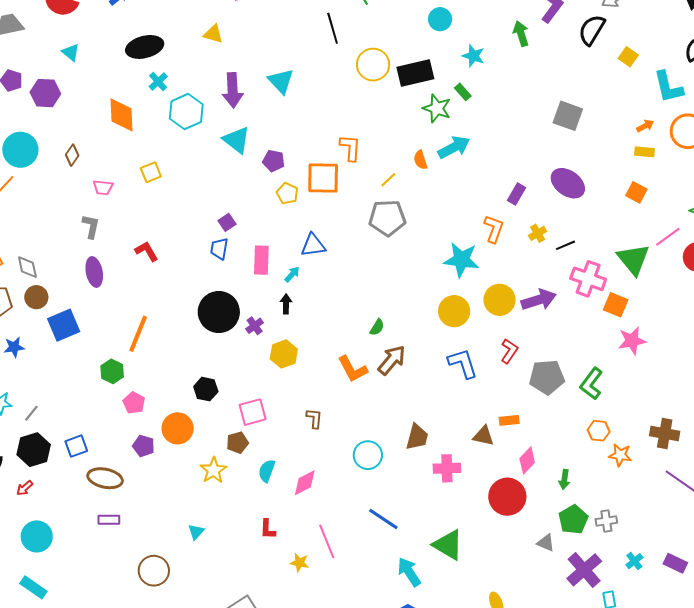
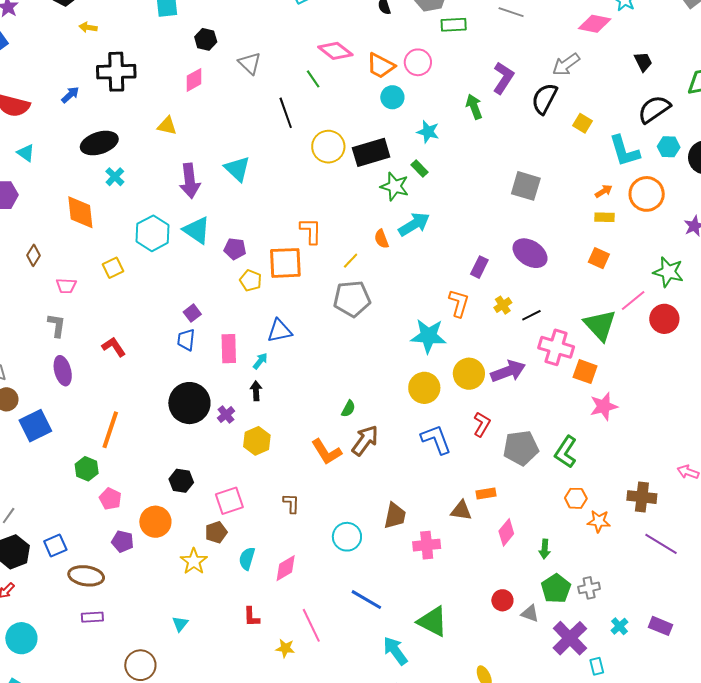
cyan hexagon: (186, 112) -> (153, 233), moved
red circle: (507, 497) -> (502, 600), moved, size x0.6

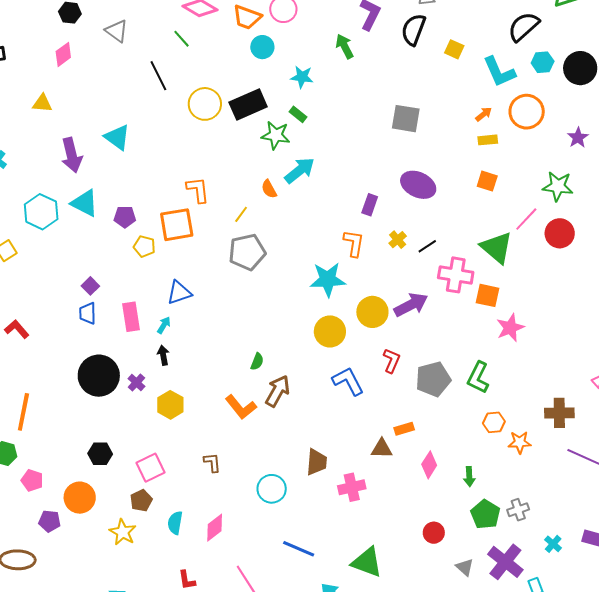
gray triangle: (530, 613) -> (465, 567), moved, turned 30

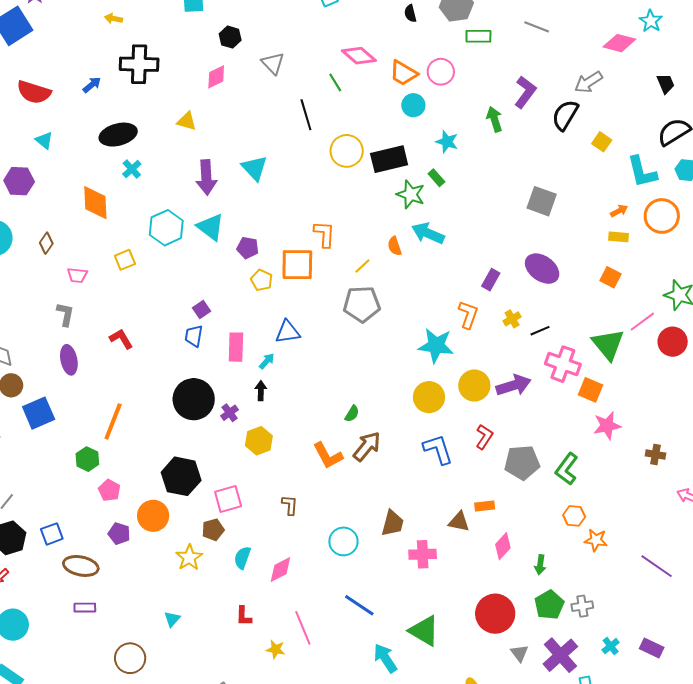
cyan arrow: (300, 170) -> (428, 233), turned -128
brown cross: (559, 413) -> (655, 455), moved, size x0.7
black hexagon: (100, 454) -> (181, 476), size x1.6
red circle: (434, 533) -> (495, 614), size x1.8

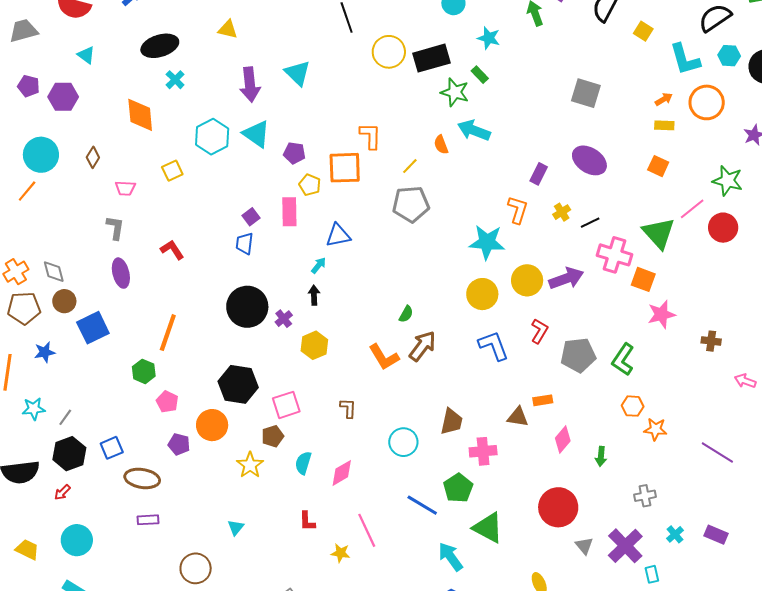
pink rectangle: (236, 347) -> (289, 212), moved
green pentagon: (549, 605) -> (458, 488), moved

